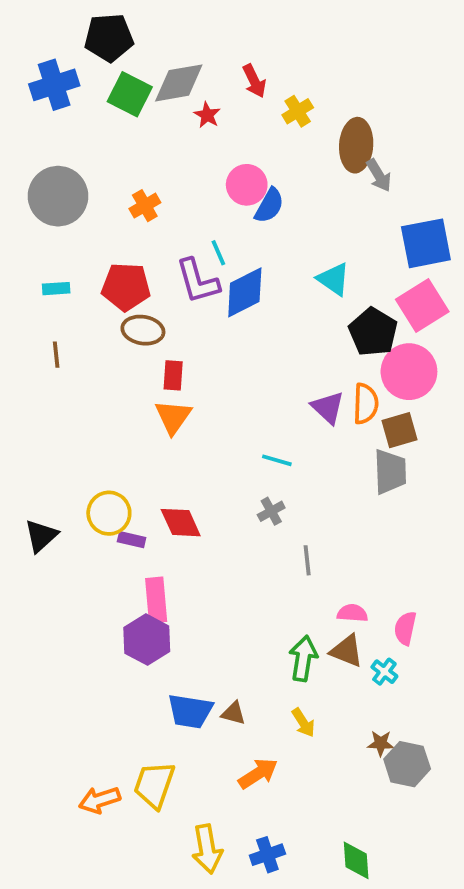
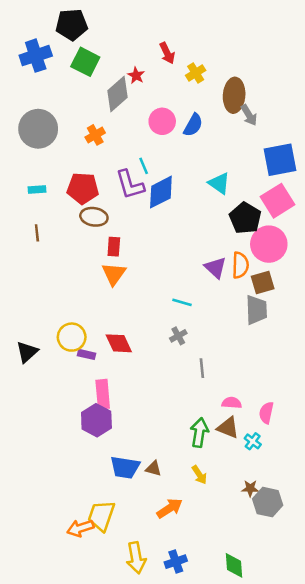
gray diamond: (179, 83) -> (118, 94), moved, turned -32
blue semicircle: (269, 206) -> (193, 125), moved
orange arrow: (100, 800) -> (80, 528), moved

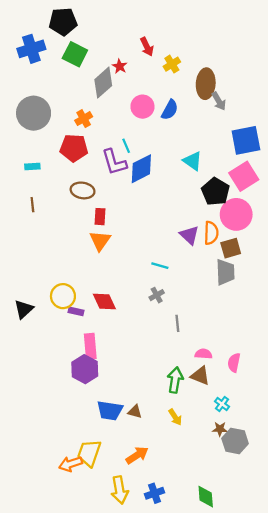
red pentagon: (83, 188) -> (74, 148), moved
cyan cross: (253, 441) -> (222, 404), moved
orange arrow: (170, 508) -> (137, 455), moved

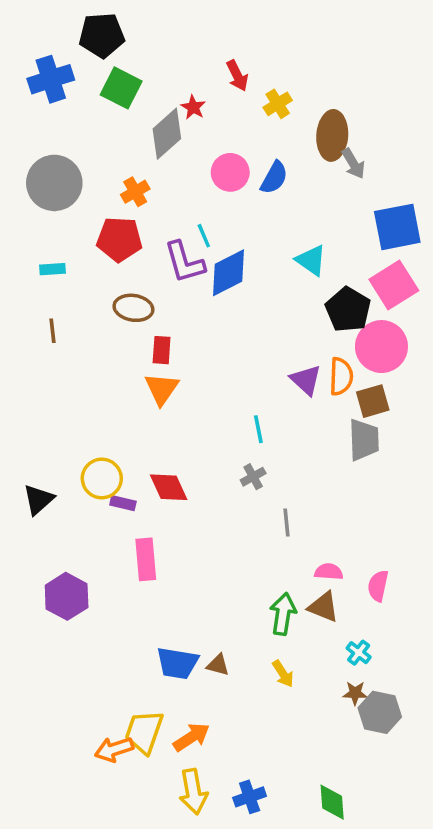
cyan line: (160, 266) -> (258, 429), turned 63
purple hexagon: (85, 369) -> (67, 596), moved
orange arrow: (137, 455) -> (192, 737), moved

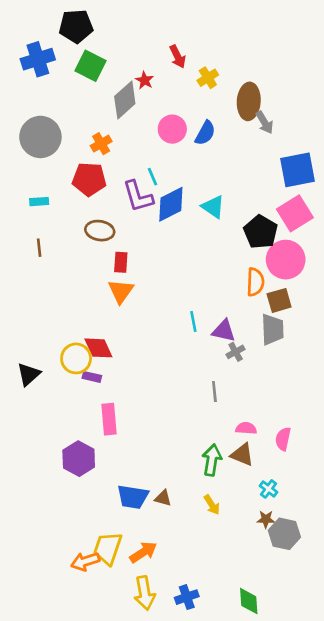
cyan triangle: (311, 260) -> (213, 207), moved
purple triangle: (306, 380) -> (224, 331), moved, turned -30
gray cross: (253, 477) -> (236, 352), moved
red diamond: (169, 487) -> (98, 348), moved
purple hexagon: (67, 596) -> (79, 459), moved

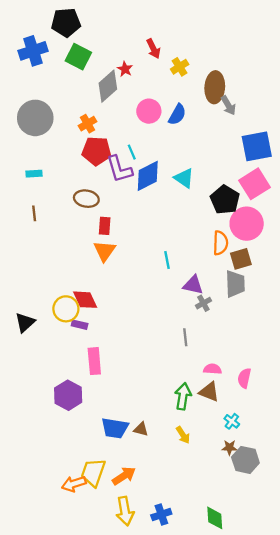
red pentagon: (89, 179) -> (97, 151), moved
cyan line: (193, 322) -> (167, 260), moved

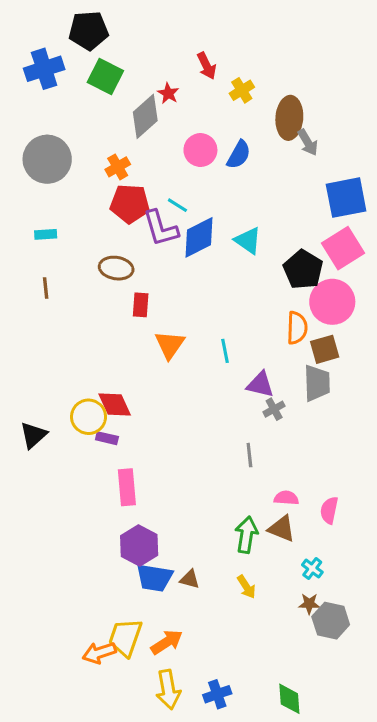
cyan line: (132, 152) -> (177, 205), turned -35
orange triangle: (105, 251) -> (170, 345), moved
purple hexagon: (68, 395) -> (139, 546), moved

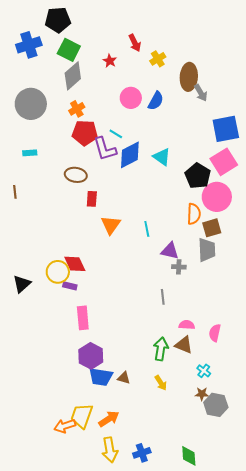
gray diamond: (145, 116) -> (73, 76), moved
brown line: (46, 288) -> (15, 192), moved
gray cross: (274, 409) -> (179, 267), turned 32

